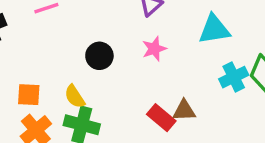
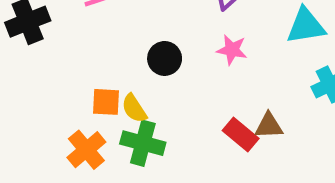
pink star: (154, 49) -> (232, 50), turned 30
orange square: (29, 95) -> (106, 102), moved

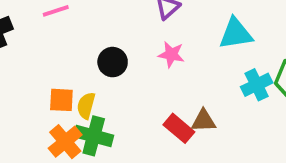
yellow semicircle: (134, 108) -> (86, 106), turned 48
orange cross: (86, 150) -> (65, 142), moved

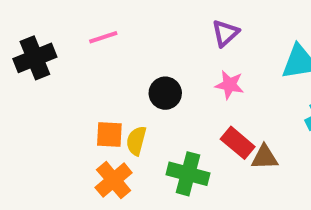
red rectangle: (179, 128) -> (238, 143), moved
green cross: (94, 136) -> (188, 174), moved

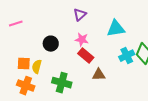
pink line: (103, 37) -> (16, 24), moved
red rectangle: (238, 143) -> (86, 56), moved
orange cross: (114, 180) -> (26, 86), turned -30

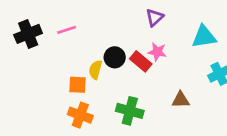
red rectangle: (86, 56) -> (141, 61), moved
yellow semicircle: (37, 67) -> (95, 70), moved

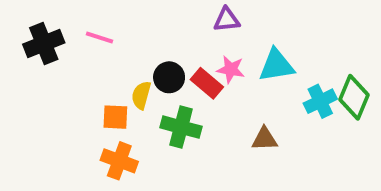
purple triangle: (154, 17) -> (227, 20), turned 36
pink line: (67, 30) -> (99, 38), turned 36
cyan triangle: (204, 37) -> (276, 65), moved
green cross: (130, 111) -> (181, 127), moved

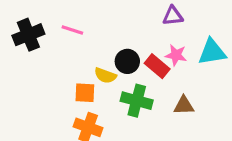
yellow semicircle: (141, 95) -> (105, 76), turned -85
brown triangle: (265, 139) -> (184, 105), moved

